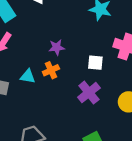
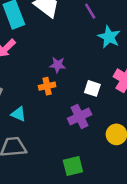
cyan triangle: (28, 76) -> (19, 114), moved

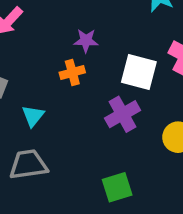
white square: (92, 88) -> (139, 72), size x1.5
cyan triangle: (19, 114) -> (33, 116), turned 49

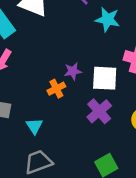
purple star: (86, 41) -> (73, 71), moved

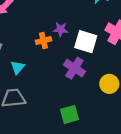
purple cross: (99, 111) -> (74, 68), turned -30

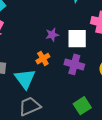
orange cross: (43, 41) -> (43, 59), moved
cyan triangle: (18, 67) -> (25, 79), size x1.6

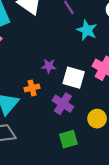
green square: (82, 106) -> (68, 139), moved

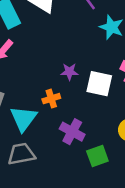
purple cross: (63, 104) -> (72, 132), moved

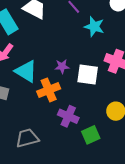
orange cross: (51, 99) -> (49, 90), size x1.5
cyan triangle: (23, 119) -> (26, 71), moved, turned -30

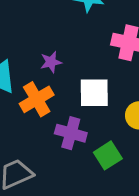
white square: (88, 74) -> (94, 93), moved

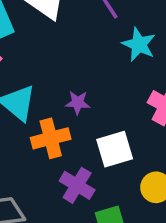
white square: (94, 93) -> (115, 149), turned -32

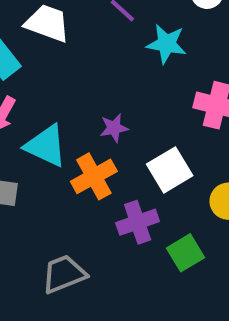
purple cross: (77, 185) -> (138, 222), turned -36

